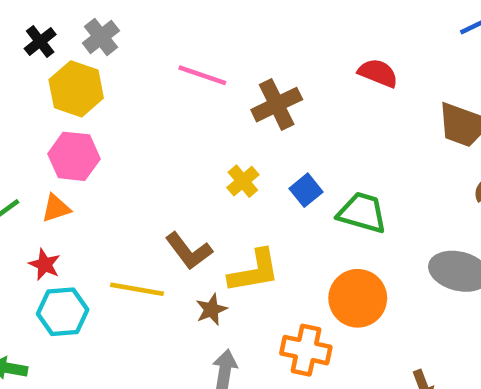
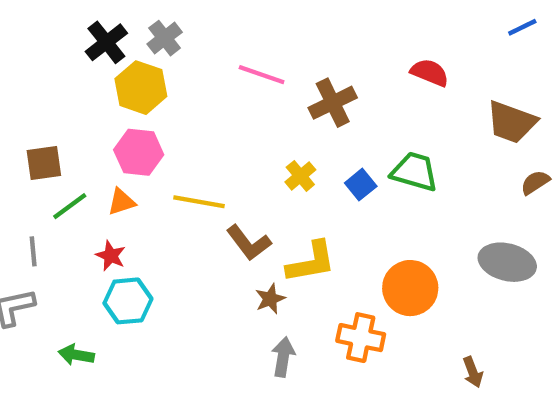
black cross: (40, 41) -> (106, 42), size x1.4
green trapezoid: (362, 213) -> (415, 172), moved
yellow line: (137, 289) -> (199, 202), moved

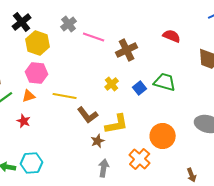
gray cross: (165, 38) -> (69, 24), moved
cyan hexagon: (128, 301) -> (32, 163), moved
orange cross: (361, 338) -> (140, 159), turned 30

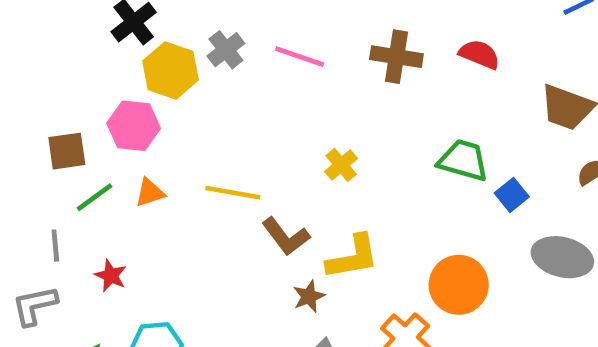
gray cross: (69, 24) -> (226, 50), moved
brown cross: (127, 50) -> (396, 57), moved, turned 35
pink hexagon: (37, 73) -> (134, 126), moved
blue square: (140, 88) -> (512, 195), moved
red star: (24, 121) -> (111, 276), moved

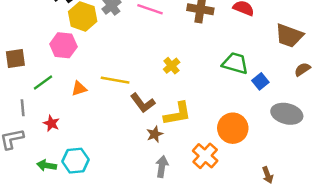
brown square: (67, 151) -> (15, 58), moved
orange triangle: (150, 193) -> (79, 89), moved

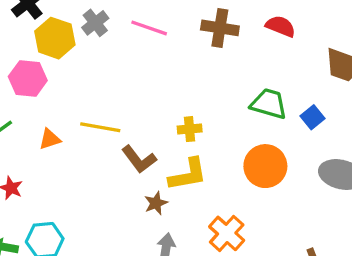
yellow cross: (172, 66) -> (190, 129), moved, turned 35
blue square: (260, 81) -> (313, 117), moved
orange circle: (233, 128) -> (265, 166), moved

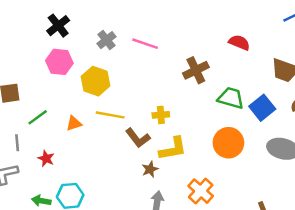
brown cross: (220, 28) -> (196, 70), moved, turned -35
yellow hexagon: (55, 38) -> (96, 81), moved
pink hexagon: (28, 78) -> (59, 62), moved
blue square: (313, 117) -> (262, 108), size x1.5
yellow cross: (190, 129) -> (161, 115), moved

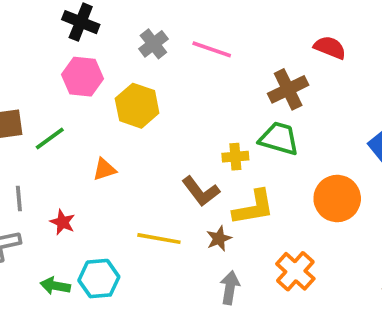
black cross: (58, 26) -> (81, 22), turned -30
red semicircle: (239, 42) -> (330, 48), moved
green trapezoid: (231, 98) -> (279, 138), moved
yellow line: (110, 115) -> (159, 239), moved
green line: (38, 117) -> (50, 138), moved

